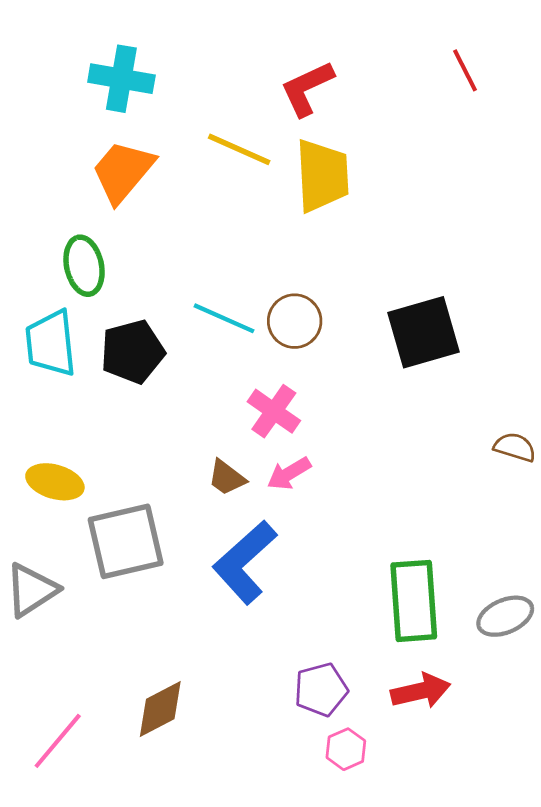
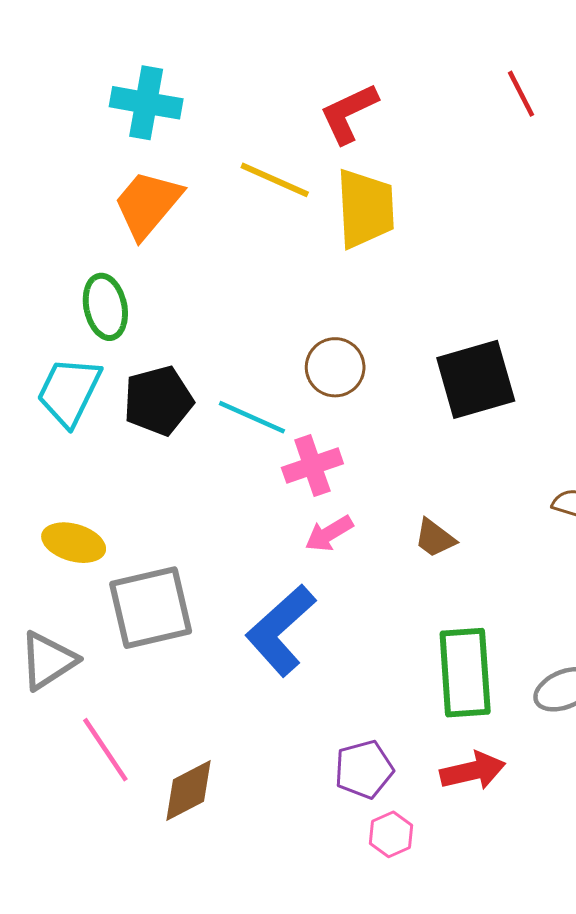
cyan line: (224, 318) -> (252, 417), moved
cyan trapezoid: (51, 343) -> (69, 391), turned 32
pink cross: (274, 411) -> (312, 466), turned 36
brown trapezoid: (227, 478) -> (435, 538), moved
pink line: (58, 741) -> (105, 750), moved, turned -74

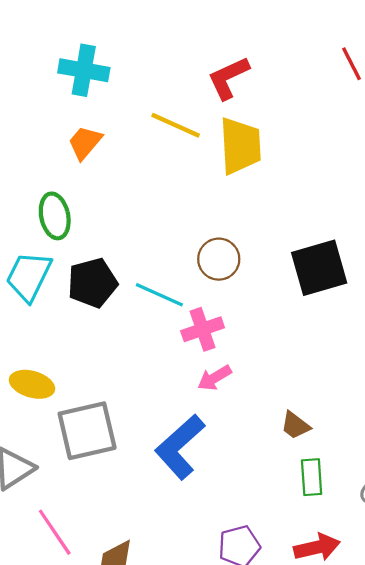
orange trapezoid: (148, 204) -> (85, 143), size x0.7
brown trapezoid: (435, 538) -> (295, 425), moved
green rectangle: (465, 673) -> (312, 477), size x0.6

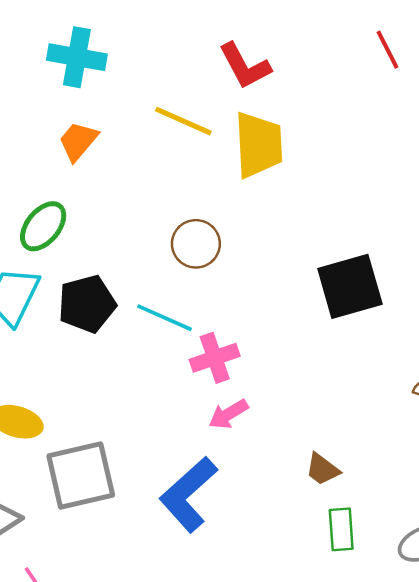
red L-shape: (228, 78) -> (245, 66), turned -93
green ellipse: (55, 216) -> (43, 226), turned 51
brown circle: (219, 259) -> (196, 244), moved

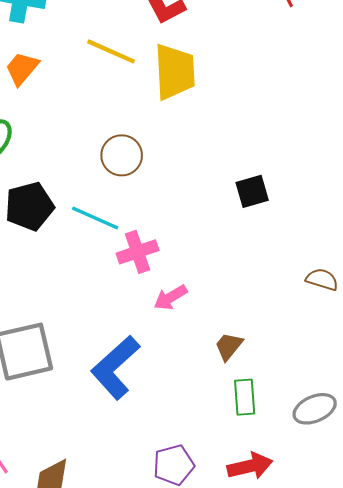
black square: (350, 286) -> (252, 191), size x0.6
pink arrow: (228, 414) -> (170, 297), moved
brown trapezoid: (322, 469) -> (229, 346), turned 92

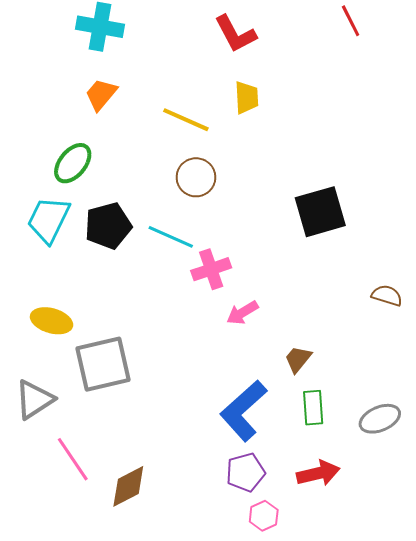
yellow line: (111, 51) -> (186, 120), moved
yellow trapezoid: (175, 72) -> (246, 97), size x0.6
black square: (252, 191) -> (320, 212), size x1.6
blue L-shape: (115, 367) -> (243, 411), moved

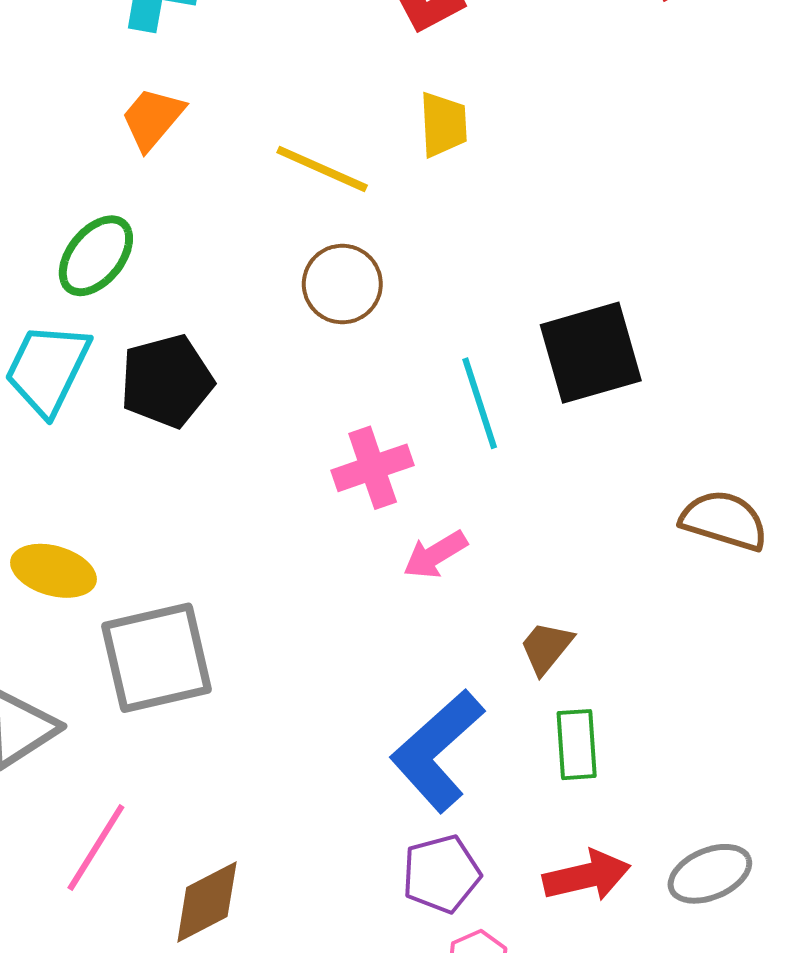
cyan line: (171, 237) -> (480, 403), moved, turned 48
brown semicircle: (387, 295) -> (724, 520), size x1.4
gray ellipse: (380, 419) -> (710, 874), moved
pink line: (73, 459) -> (96, 848), turned 66

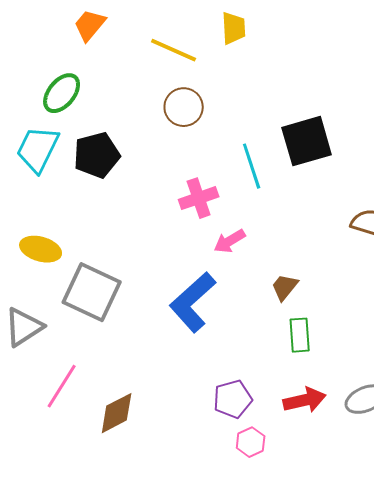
gray square: (156, 658) -> (92, 292), turned 38
blue L-shape: (437, 751) -> (193, 302), moved

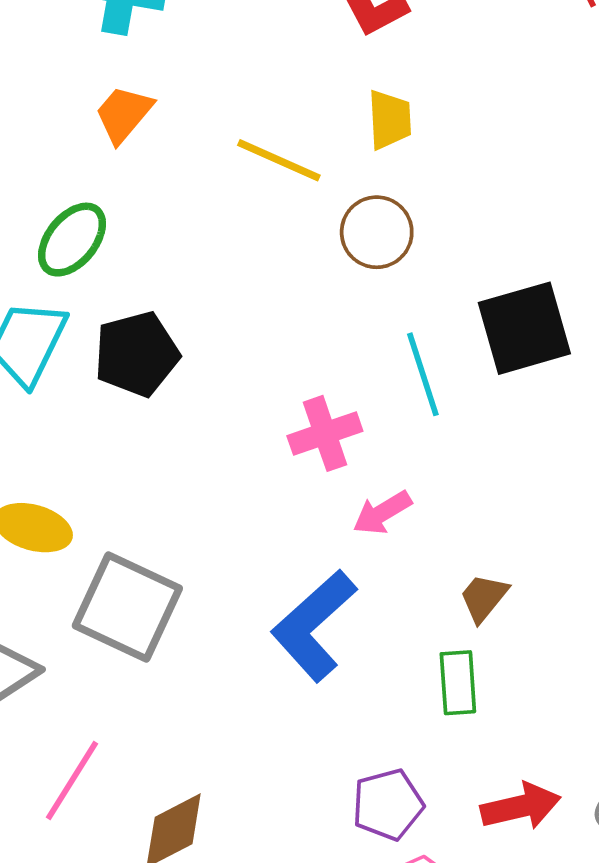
brown circle: (184, 107) -> (377, 232), moved
green rectangle: (300, 335) -> (458, 683), moved

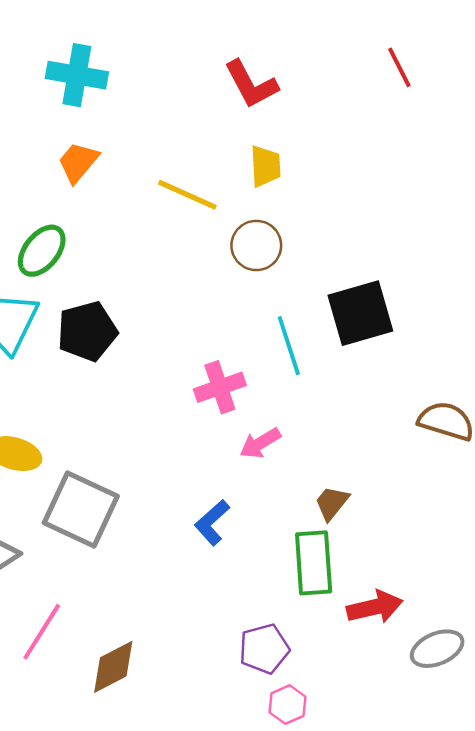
blue L-shape: (314, 625) -> (212, 522), size x0.6
green rectangle: (458, 683) -> (314, 563), size x1.4
red arrow: (521, 806) -> (375, 607), moved

